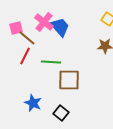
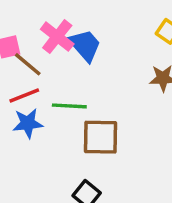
red line: (25, 56) -> (24, 96), turned 42
blue star: (33, 103) -> (28, 123), moved, turned -30

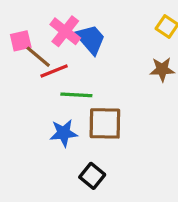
red line: (24, 96) -> (54, 71), moved
blue star: (28, 123) -> (64, 133), moved

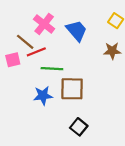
blue trapezoid: (91, 39) -> (77, 31), moved
pink square: (21, 41) -> (13, 60), moved
black square: (92, 176) -> (79, 127), moved

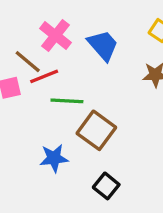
brown square: (72, 89) -> (96, 130), turned 35
blue star: (43, 96) -> (54, 158), moved

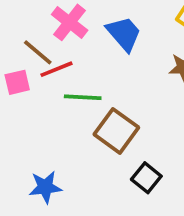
blue star: (54, 158) -> (45, 187), moved
black square: (106, 186) -> (146, 178), moved

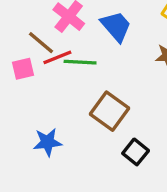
green line: (83, 97) -> (80, 62), moved
blue star: (45, 187) -> (47, 142), moved

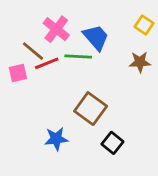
green line: (80, 62) -> (78, 57), moved
blue star: (47, 142) -> (56, 139), moved

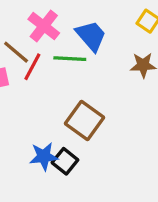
red line: (47, 63) -> (32, 67), turned -40
black square: (112, 143) -> (65, 161), moved

